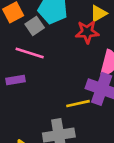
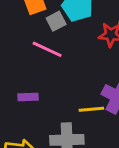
purple rectangle: (15, 80) -> (28, 97), moved

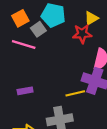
pink line: (47, 49) -> (24, 44), moved

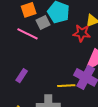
purple rectangle: (25, 91) -> (22, 76), turned -56

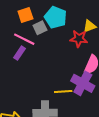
purple rectangle: (22, 76) -> (20, 53), moved

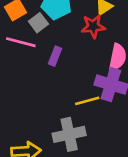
purple rectangle: (20, 53) -> (55, 56), moved

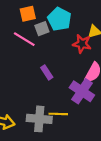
purple rectangle: (55, 56) -> (47, 72), moved, turned -72
yellow line: (87, 101) -> (58, 114), moved

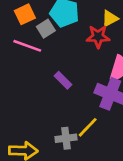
yellow line: (58, 114) -> (88, 127), turned -36
gray cross: (39, 119) -> (66, 138), size x0.7

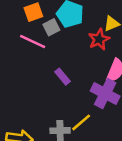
red star: (98, 37) -> (99, 39), turned -30

